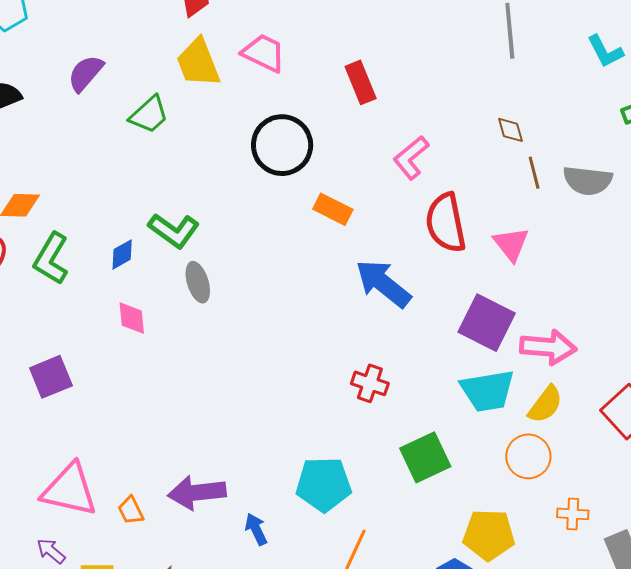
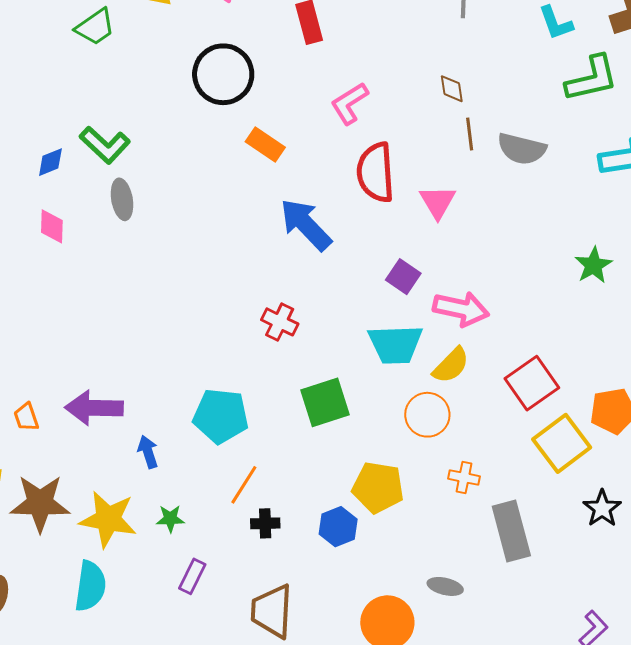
purple square: (487, 323) -> (403, 277), size x0.6

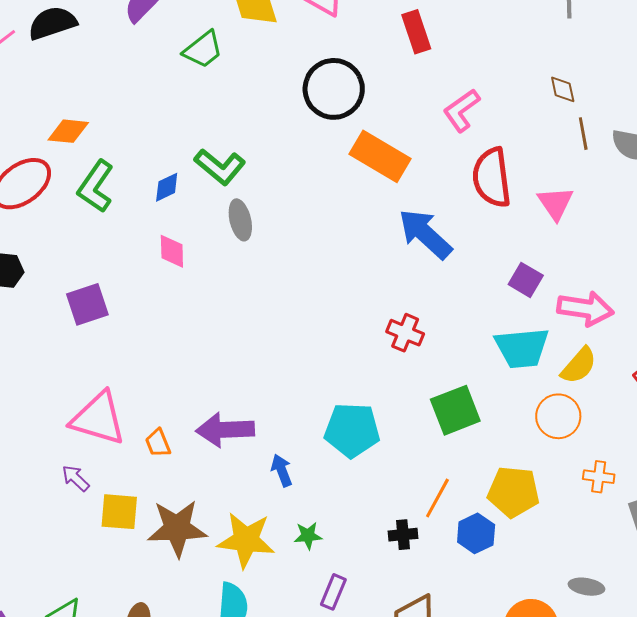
orange rectangle: (265, 144) -> (380, 156), size x1.5
orange line: (244, 485) -> (437, 498), moved

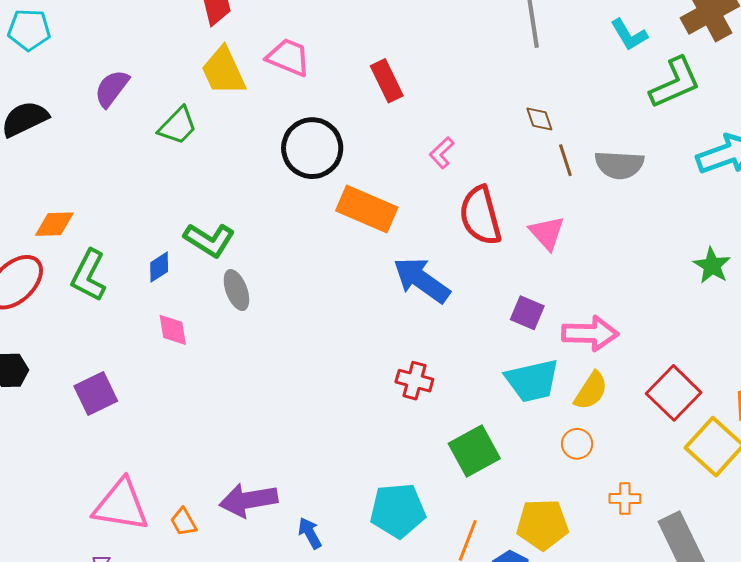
pink L-shape: (461, 110) -> (442, 153), size x0.7
orange circle: (558, 416) -> (577, 444), size x0.7
cyan pentagon: (352, 430) -> (398, 511), moved

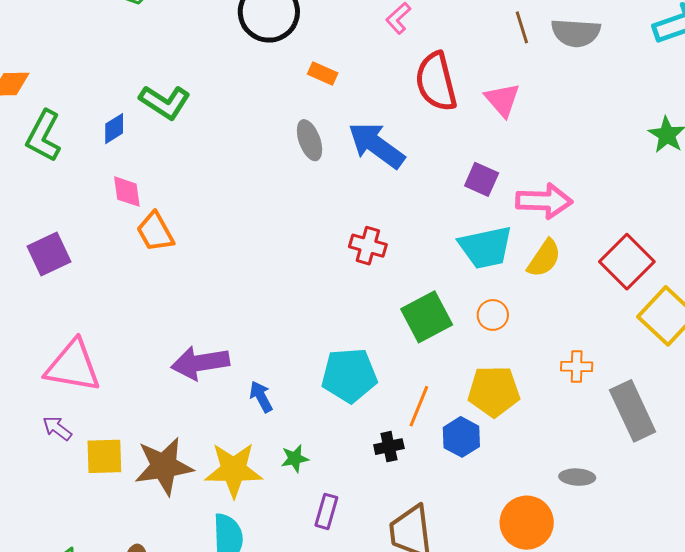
orange rectangle: (367, 209) -> (323, 73), size x0.5
gray ellipse: (236, 290) -> (310, 140), moved
orange circle: (577, 444) -> (493, 315), moved
orange trapezoid: (184, 522) -> (155, 232), moved, size x1.4

